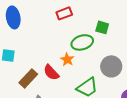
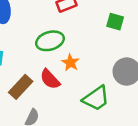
green ellipse: (82, 42) -> (50, 41), moved

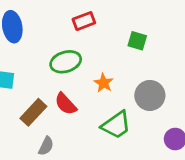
orange star: (70, 63) -> (104, 83), moved

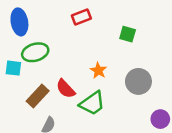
green ellipse: (66, 62) -> (35, 52), moved
green trapezoid: (116, 125) -> (92, 103), moved

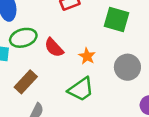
green square: (128, 34) -> (116, 19), size x1.5
red semicircle: (66, 89) -> (54, 48), moved

